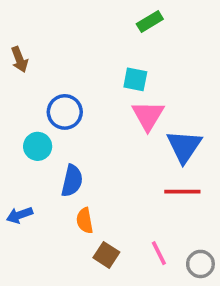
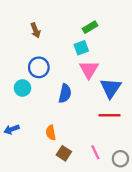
green rectangle: (150, 21) -> (90, 27), moved
brown arrow: (20, 59) -> (36, 30), moved
cyan square: (135, 79) -> (81, 48), turned -32
blue semicircle: (72, 181) -> (65, 93), moved

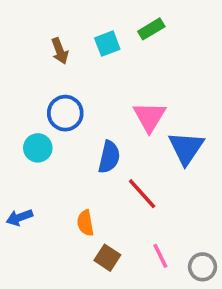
green rectangle: (90, 27) -> (151, 29), moved
cyan square: (81, 48) -> (107, 44), moved
red line: (110, 115) -> (142, 194), moved, turned 48

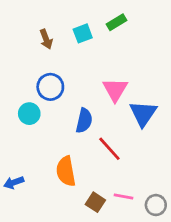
blue arrow: (19, 217) -> (14, 183), moved
orange semicircle: (85, 223) -> (66, 171), size x1.5
pink line: (160, 256) -> (123, 197), turned -54
brown square: (107, 258) -> (95, 202), moved

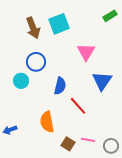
green rectangle: (116, 22) -> (110, 16), moved
cyan square: (83, 33) -> (59, 24), size x1.5
brown arrow: (46, 39) -> (33, 28), size x1.5
pink triangle: (115, 90) -> (86, 52), moved

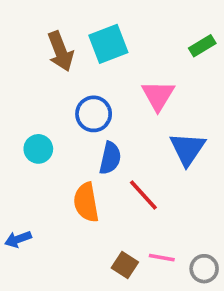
green rectangle: (110, 16) -> (202, 46), moved
blue circle: (36, 62) -> (94, 114), moved
orange semicircle: (47, 122) -> (86, 202), moved

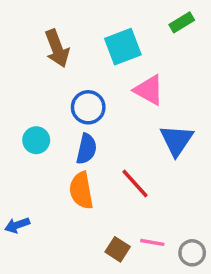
cyan square: (108, 44) -> (123, 47), moved
green rectangle: (202, 46) -> (182, 22), moved
pink triangle: (158, 95) -> (149, 90), turned -32
blue semicircle: (110, 158) -> (86, 149), moved

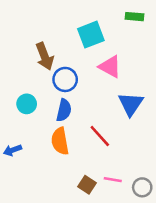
green rectangle: (182, 22) -> (135, 17), turned 36
brown arrow: (57, 48) -> (45, 56), moved
blue arrow: (17, 225) -> (13, 150), moved

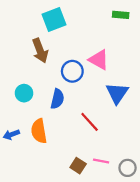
cyan square: (91, 35) -> (54, 20), moved
blue circle: (65, 79) -> (72, 71), moved
orange semicircle: (60, 141) -> (39, 131), moved

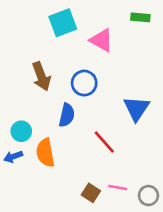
brown arrow: (40, 51) -> (41, 76), moved
pink triangle: (99, 60) -> (102, 40), moved
cyan circle: (24, 93) -> (21, 131), moved

